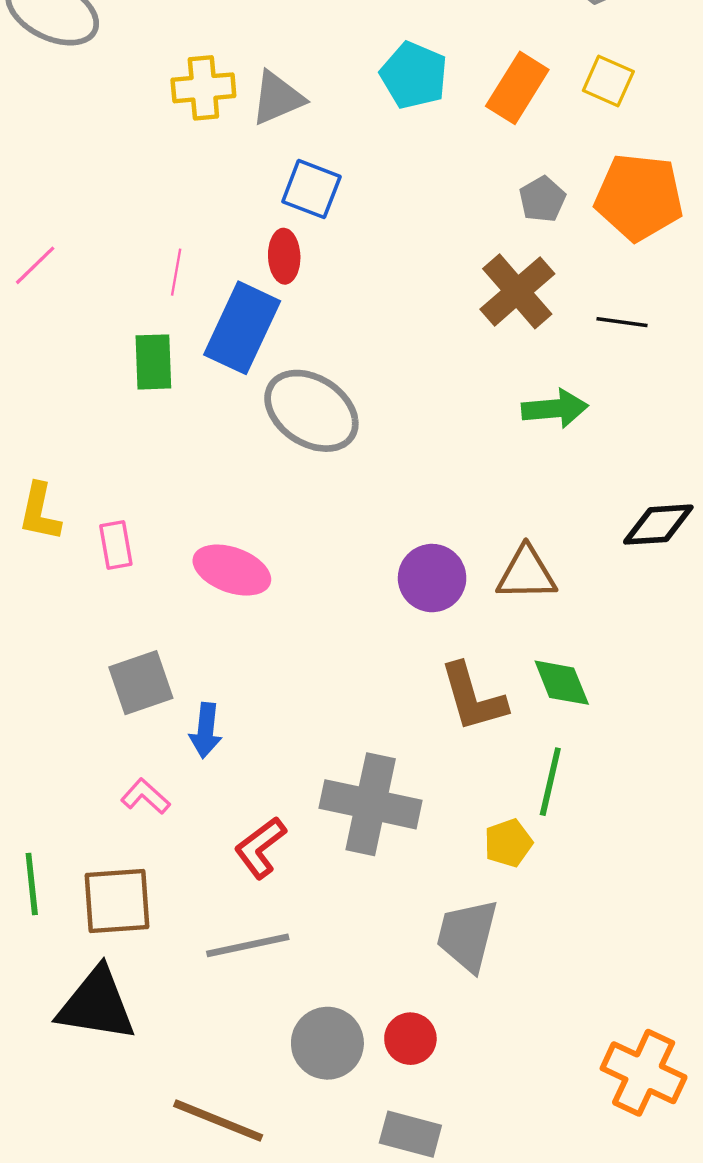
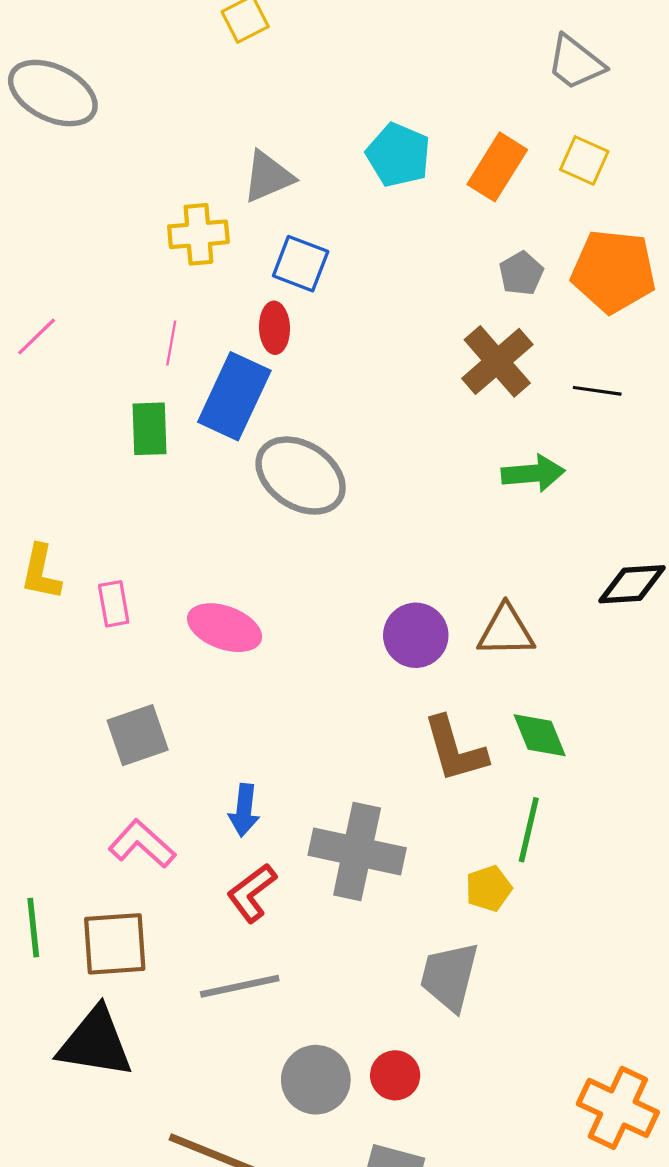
yellow cross: (203, 88) -> (198, 234), moved
blue arrow: (206, 730) -> (244, 810), moved
pink L-shape: (145, 796) -> (142, 844), size x1.4

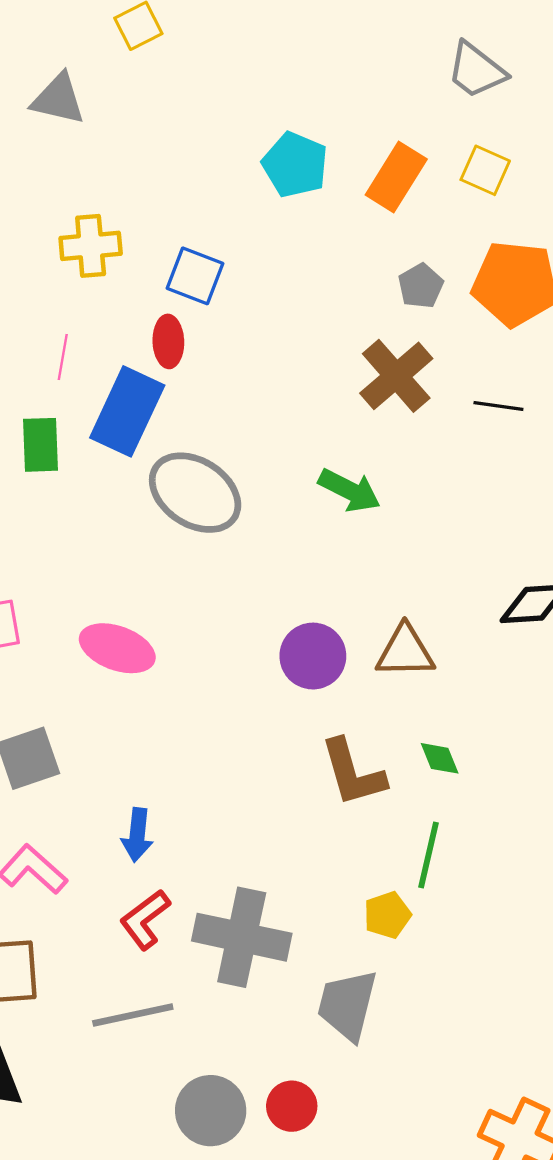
gray triangle: (268, 177) -> (58, 99), moved, turned 36
green arrow: (533, 473) -> (350, 490), moved, turned 32
green diamond: (540, 735) -> (440, 758), size x0.7
gray cross: (357, 851) -> (242, 937), moved

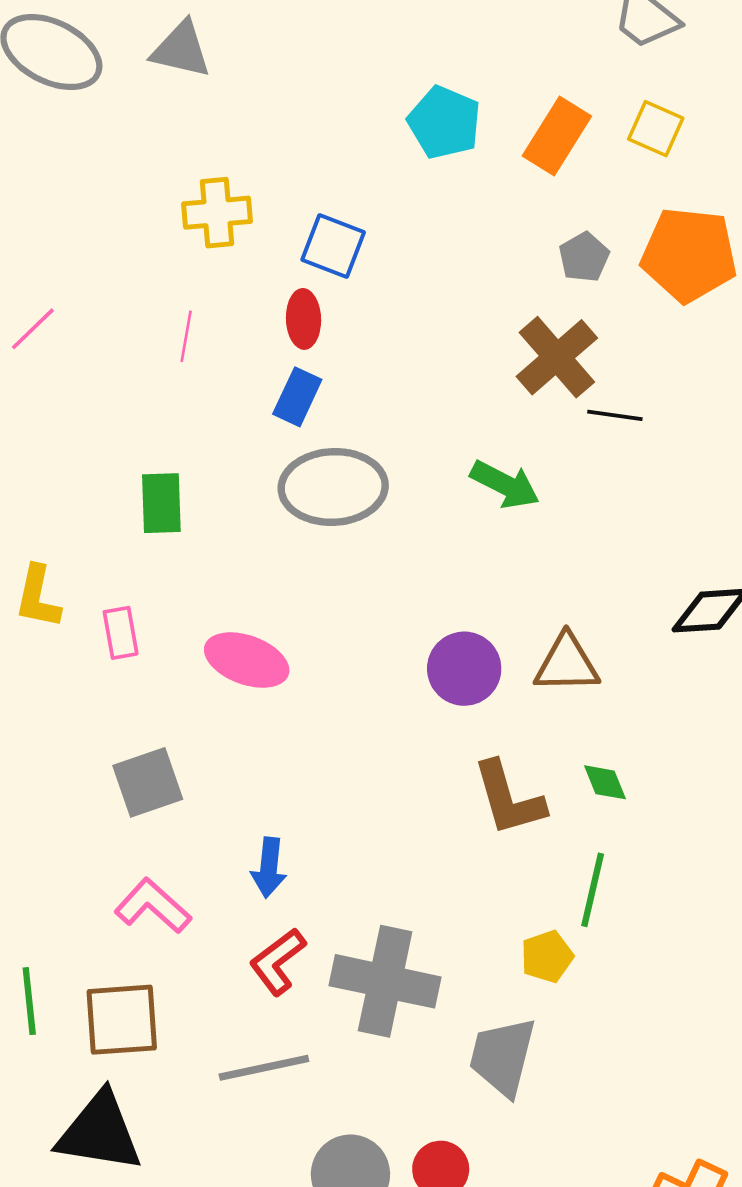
black line: (498, 406) -> (615, 415), moved
blue rectangle: (127, 411) -> (297, 397), moved, size x0.6
green rectangle: (41, 445) -> (161, 503), moved
gray ellipse: (195, 493) -> (333, 487), turned -36

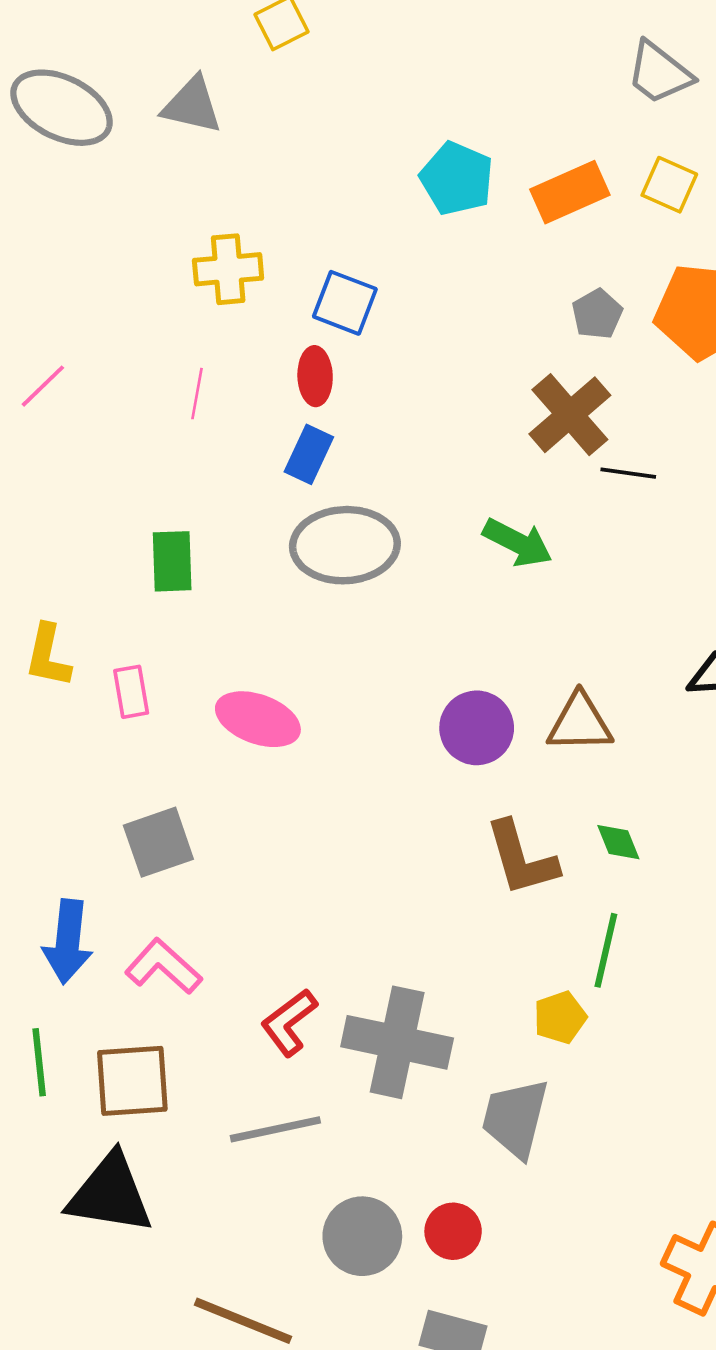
orange rectangle: (557, 136) -> (570, 192), turned 34
blue arrow: (269, 868) -> (68, 942), moved, size x1.4

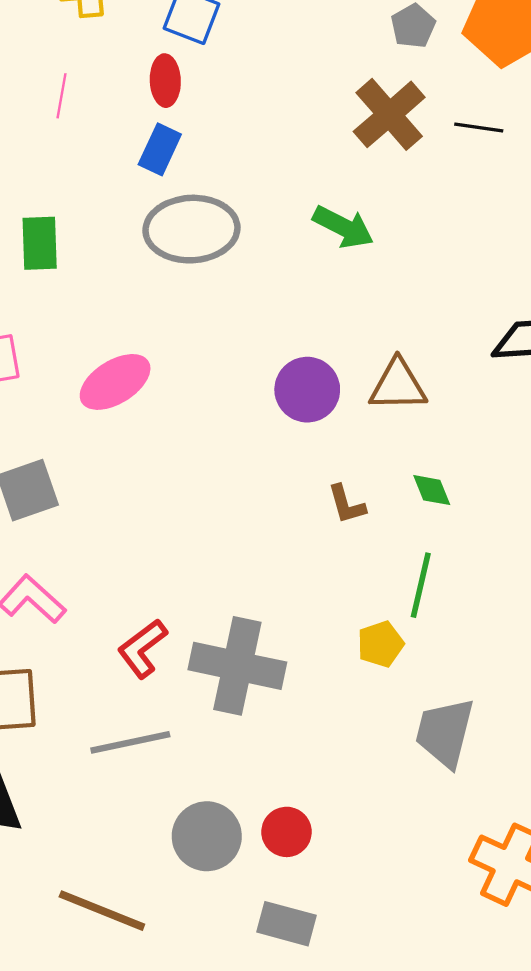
black line: (628, 473) -> (479, 128), moved
pink ellipse: (258, 719) -> (115, 382), turned -52
brown L-shape: (521, 858) -> (347, 504), size x0.6
gray trapezoid: (515, 1118) -> (445, 733), moved

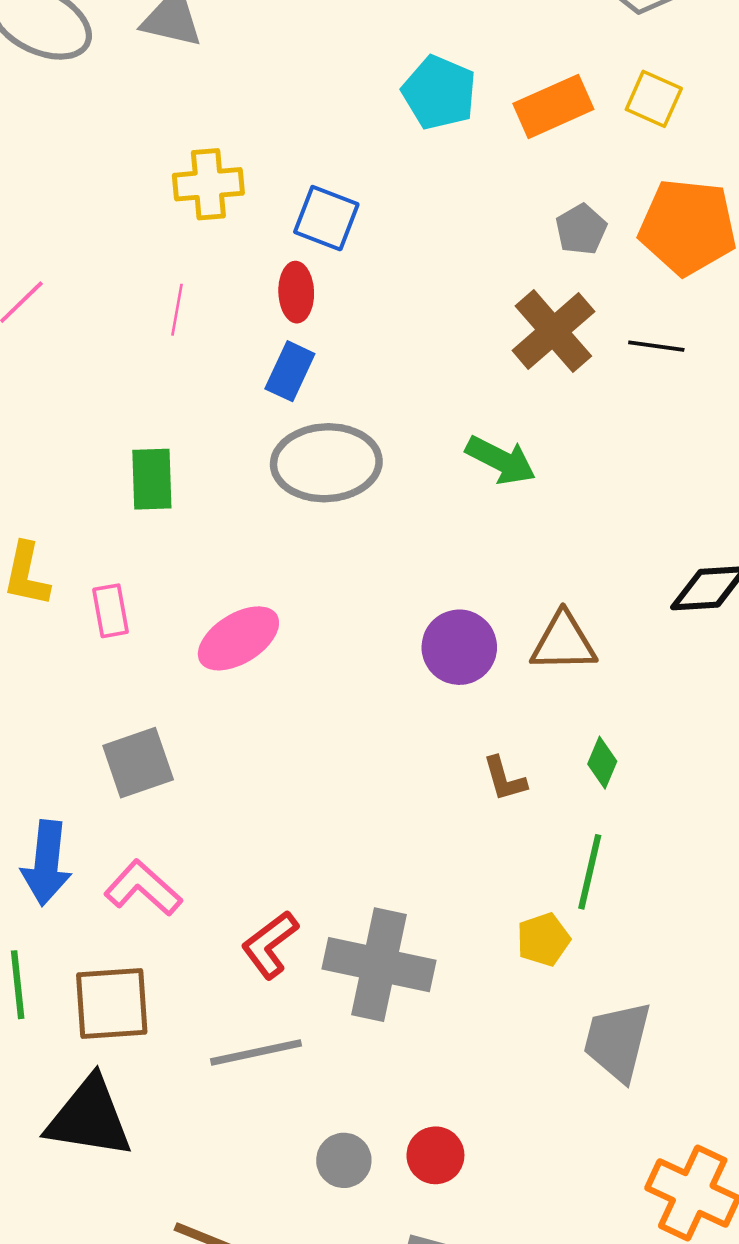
green diamond: (432, 490) -> (602, 763), turned 45
gray circle: (207, 836) -> (344, 1160), size x0.7

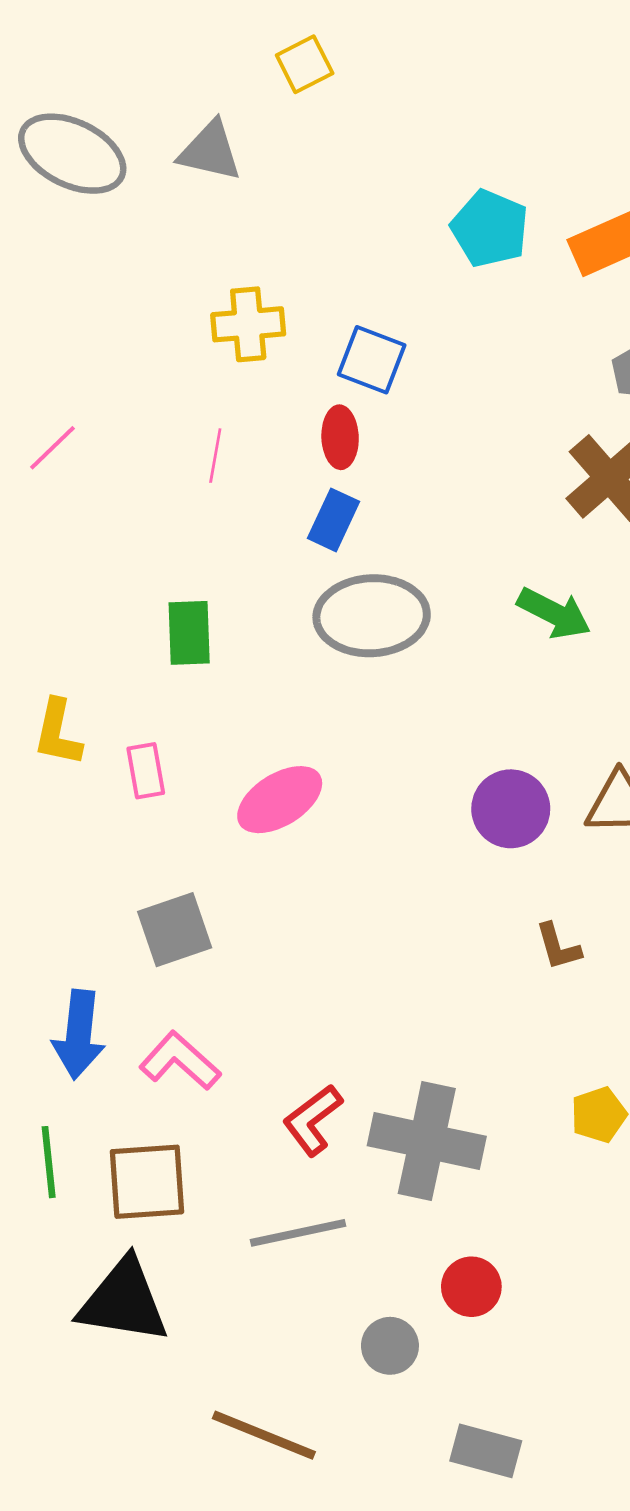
red circle: (435, 1155) -> (471, 1287), moved

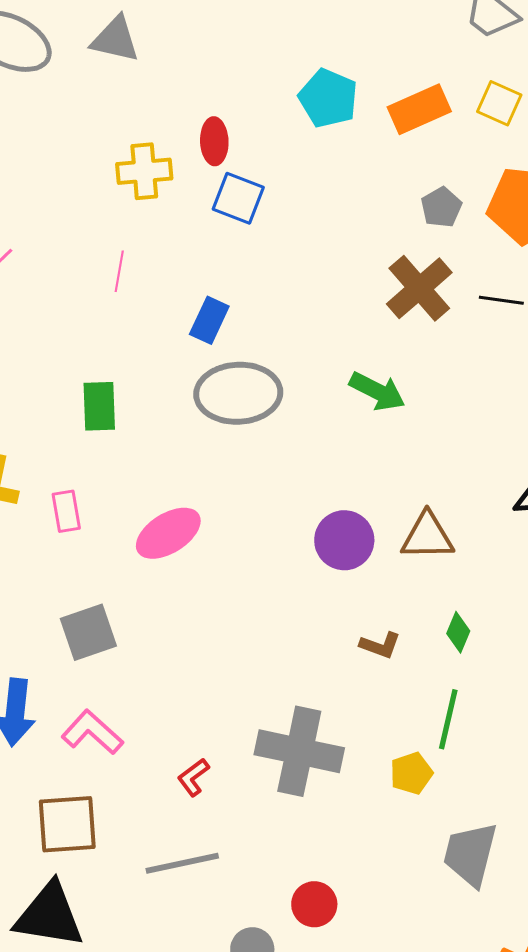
red ellipse: (340, 437) -> (214, 141), moved
brown L-shape: (558, 947) -> (380, 645), turned -54
red L-shape: (312, 1120) -> (193, 777), size x0.7
gray cross: (427, 1141) -> (299, 751), moved

